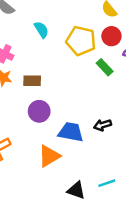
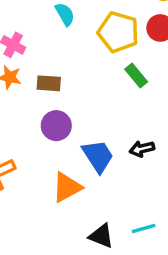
green rectangle: (105, 67) -> (136, 75), moved
blue trapezoid: (71, 132) -> (98, 156), turned 44

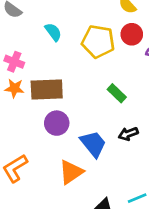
green rectangle: (136, 75) -> (117, 93), moved
brown rectangle: (49, 83) -> (47, 90), size x1.6

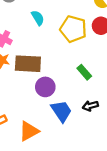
purple circle: (57, 123) -> (45, 87), moved
orange triangle: (71, 172) -> (29, 131), moved

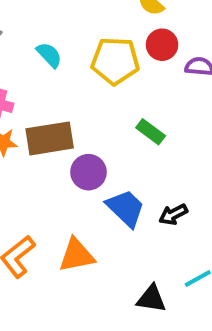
black arrow: (90, 106) -> (173, 214), moved
orange triangle: (29, 131) -> (77, 255), turned 30

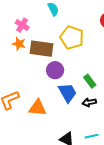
yellow pentagon: (115, 61) -> (72, 38), moved
green rectangle: (151, 132) -> (90, 81), moved

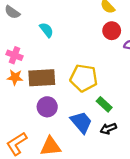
yellow pentagon: (72, 38) -> (84, 78), moved
purple circle: (55, 70) -> (47, 107), moved

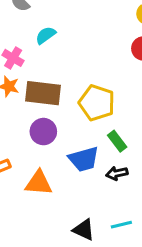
cyan semicircle: (46, 30) -> (46, 35), moved, turned -98
blue trapezoid: (81, 122) -> (84, 159), turned 105

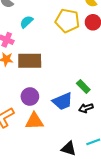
yellow pentagon: (97, 103) -> (67, 21), moved
purple circle: (43, 132) -> (30, 97), moved

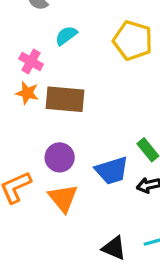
orange triangle: (34, 121) -> (63, 198), turned 48

